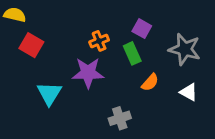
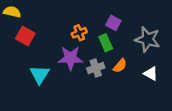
gray cross: (120, 118) -> (96, 68), moved

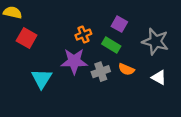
green rectangle: (106, 43) -> (111, 45), turned -35
orange semicircle: (120, 66) -> (126, 69), turned 72

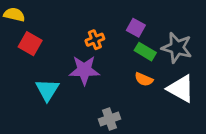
green rectangle: (111, 45) -> (145, 52), moved
gray cross: (101, 72) -> (109, 119), moved
white triangle: (159, 77) -> (181, 89), size x1.6

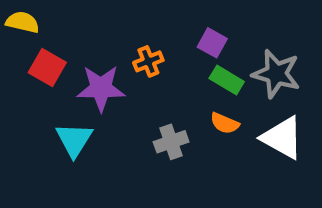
purple star: (84, 70) -> (101, 88), moved
gray cross: (109, 119) -> (171, 142), moved

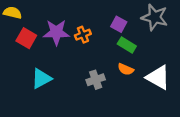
gray star: (276, 74) -> (155, 17), moved
purple star: (101, 88) -> (56, 32), moved
cyan triangle: (74, 140) -> (41, 79), turned 30

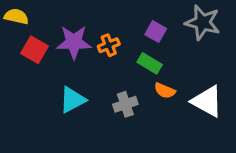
green rectangle: (127, 45) -> (150, 63), moved
cyan triangle: (41, 79) -> (72, 100), moved

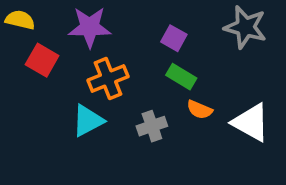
purple square: (156, 32) -> (174, 38), moved
purple star: (74, 42) -> (90, 27), moved
orange cross: (109, 45) -> (108, 78), moved, size x1.5

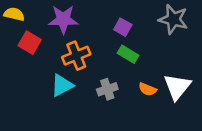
orange semicircle: (200, 110) -> (147, 89), moved
white triangle: (251, 122) -> (177, 87), turned 40

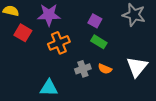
cyan triangle: (62, 85) -> (49, 88), moved, turned 30
orange semicircle: (147, 89) -> (105, 69), moved

